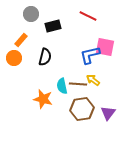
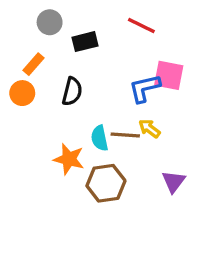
brown hexagon: (82, 109) -> (106, 183), moved

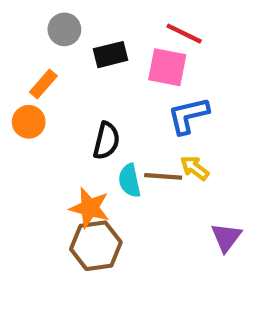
pink square: (169, 75) -> (167, 67), moved
black semicircle: (72, 91) -> (106, 141), moved
brown hexagon: (106, 183) -> (96, 246), moved

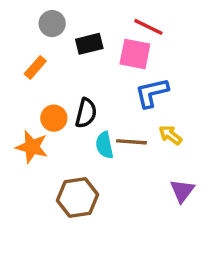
orange circle: (29, 122) -> (54, 118), moved
yellow arrow: (195, 168) -> (170, 135), moved
orange star: (90, 208) -> (32, 147), moved

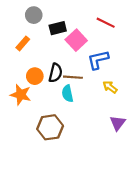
red line: (148, 27) -> (106, 23), moved
pink square: (135, 54) -> (76, 40), moved, turned 36
brown line: (132, 142) -> (73, 77), moved

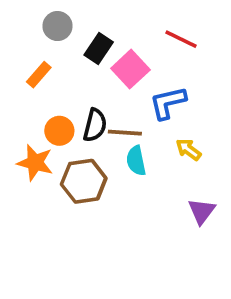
black rectangle: (58, 28) -> (99, 48), turned -42
cyan semicircle: (68, 94) -> (136, 161), moved
brown hexagon: (50, 127) -> (84, 181), moved

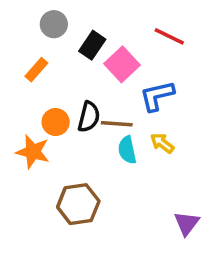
yellow arrow: (188, 150) -> (162, 143), moved
brown hexagon: (84, 181) -> (78, 204), moved
purple triangle: (202, 211) -> (187, 223), moved

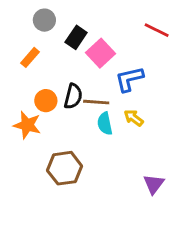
red line: (169, 36) -> (157, 30), moved

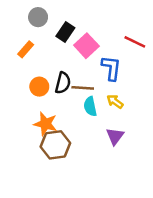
red line: (157, 30) -> (135, 42), moved
blue L-shape: (129, 79) -> (111, 68), turned 110
orange star: (27, 125) -> (45, 124), moved
purple triangle: (154, 184) -> (115, 136), moved

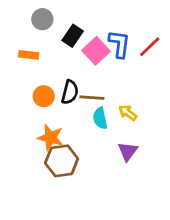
red line: (135, 42) -> (150, 47), turned -70
orange rectangle: (26, 49) -> (29, 55), turned 56
blue L-shape: (111, 68) -> (119, 44), moved

